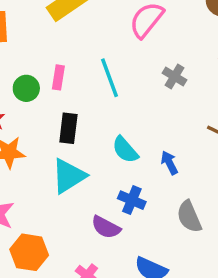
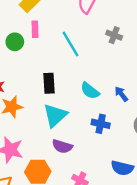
pink rectangle: (58, 77) -> (35, 29), moved
green circle: (26, 88) -> (15, 42), moved
purple semicircle: (106, 227) -> (62, 146), moved

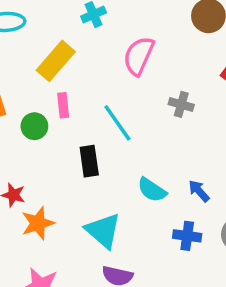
black rectangle: (49, 83) -> (89, 161), moved
cyan triangle: (55, 115) -> (103, 231), turned -32
blue cross: (101, 124) -> (187, 236), moved

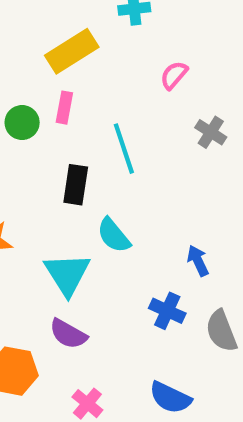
pink semicircle: (139, 56) -> (174, 75), size x0.6
gray cross: (181, 104) -> (211, 132), moved
cyan semicircle: (152, 190) -> (114, 235), moved

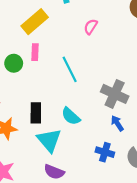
gray cross: (211, 132) -> (115, 94), moved, size x1.6
black rectangle: (76, 185) -> (36, 113), moved

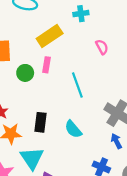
pink semicircle: (91, 27) -> (102, 47), turned 112
cyan triangle: (49, 140) -> (32, 158), moved

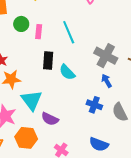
pink rectangle: (47, 65) -> (39, 32), moved
black rectangle: (40, 122) -> (48, 61), moved

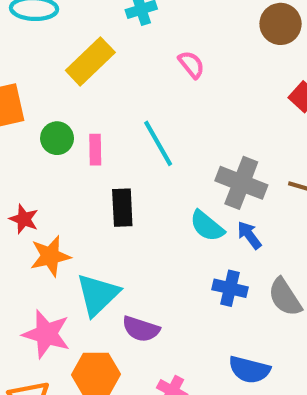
cyan semicircle: (67, 72) -> (207, 226), moved
cyan triangle: (31, 100) -> (98, 295), turned 30

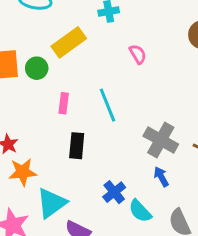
green circle: (57, 138) -> (37, 68), moved
cyan semicircle: (207, 226) -> (140, 211), moved
blue cross: (230, 288) -> (114, 192), moved, turned 30

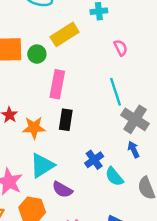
pink rectangle: (64, 103) -> (57, 84), size x1.6
cyan line: (107, 105) -> (115, 92), moved
orange star: (23, 172) -> (34, 128), moved

